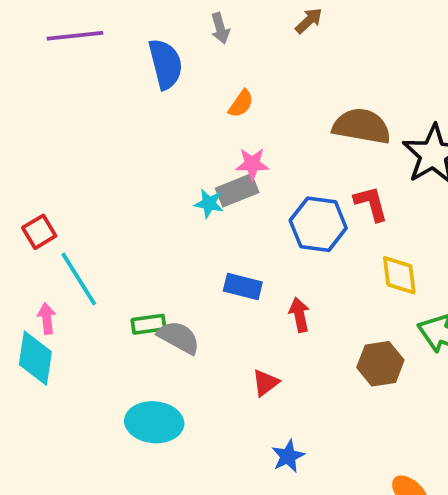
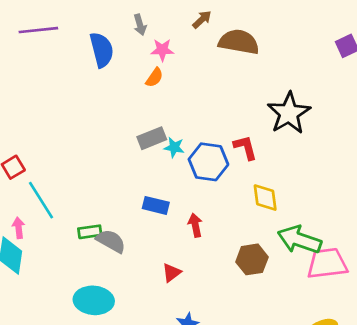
brown semicircle: (362, 126) -> (239, 42), moved
pink star: (252, 164) -> (162, 50), moved
cyan star: (209, 204) -> (174, 147), moved

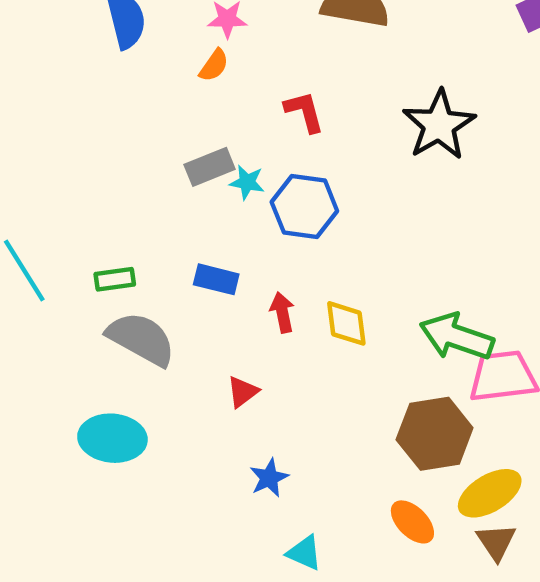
red L-shape: (245, 147) -> (304, 112), moved
yellow diamond: (265, 198) -> (346, 323), moved
green rectangle: (90, 232) -> (115, 279), moved
gray semicircle: (111, 241) -> (141, 339), size x1.4
brown hexagon: (252, 259) -> (435, 434), moved, size x1.4

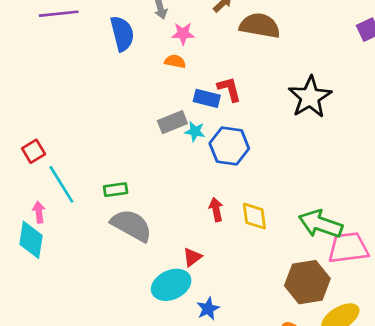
orange semicircle: (214, 65) -> (175, 61), turned -114
blue rectangle: (216, 279) -> (207, 98), moved
cyan ellipse: (112, 438) -> (171, 285), moved, turned -30

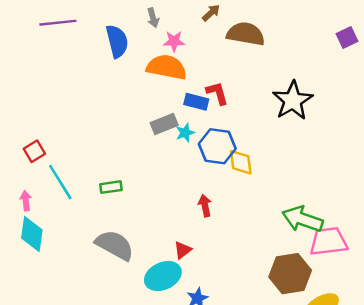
orange semicircle: (175, 61) -> (167, 67), size x2.0
cyan star: (195, 131) -> (185, 133), turned -30
pink arrow: (39, 212) -> (26, 201), moved
yellow diamond: (254, 216) -> (241, 162), moved
gray semicircle: (131, 225) -> (115, 245), moved

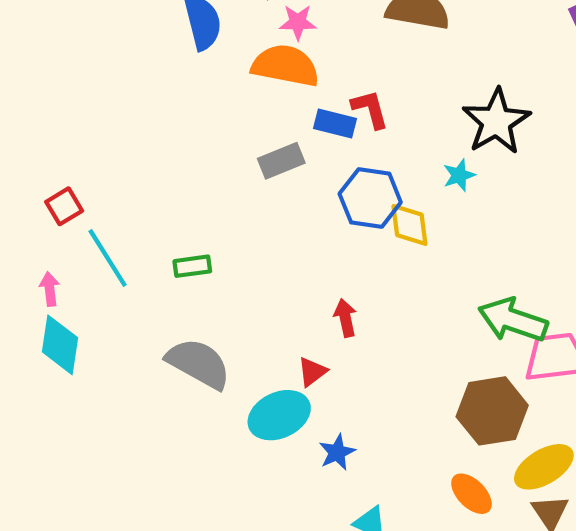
cyan star: (185, 133) -> (459, 175), moved
red arrow: (205, 206) -> (345, 318), moved

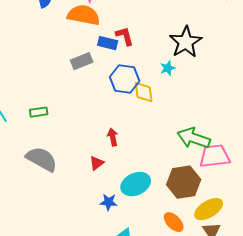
cyan ellipse: (279, 415) -> (136, 184), moved
blue star: (337, 452) -> (109, 202), turned 30

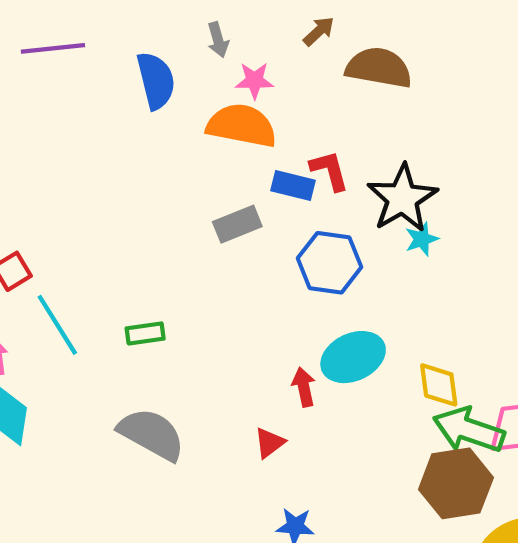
black star: (186, 42) -> (402, 198), moved
yellow diamond: (144, 92) -> (439, 385), moved
green arrow: (194, 138) -> (469, 430), moved
cyan ellipse: (136, 184) -> (353, 357), moved

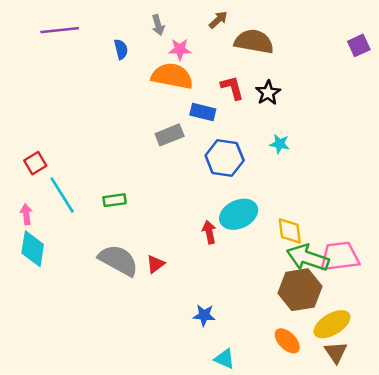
blue semicircle: (156, 81) -> (121, 49), size x0.6
red L-shape: (329, 171) -> (232, 88), moved
black star: (402, 198) -> (268, 93), moved, size x0.6
cyan star: (422, 239) -> (280, 144), turned 30
red triangle: (269, 443) -> (155, 264), moved

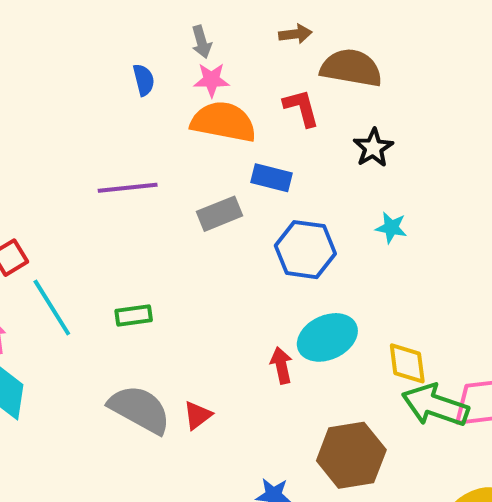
brown arrow: (218, 20) -> (295, 34), turned 36
purple line: (60, 30) -> (128, 188), moved
pink star: (180, 49) -> (212, 80), moved
red L-shape: (232, 88) -> (301, 108), moved
brown hexagon: (300, 290) -> (351, 455), moved

